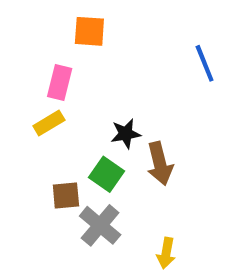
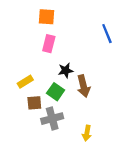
pink rectangle: (60, 83) -> (49, 44), moved
yellow rectangle: (49, 123) -> (25, 82), moved
gray cross: (100, 225) -> (52, 119), turned 35

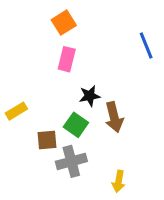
orange square: (47, 17) -> (64, 23), turned -36
yellow rectangle: (25, 82) -> (16, 111), moved

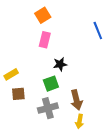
brown arrow: (114, 117) -> (76, 100), moved
green square: (76, 125) -> (51, 84), turned 35
brown square: (47, 140) -> (18, 94), moved

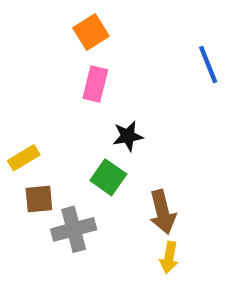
green square: (51, 84) -> (108, 177), turned -35
gray cross: (48, 108) -> (74, 229), moved

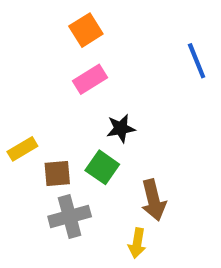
pink rectangle: (95, 84) -> (90, 79), turned 44
brown square: (39, 199) -> (57, 173), moved
yellow arrow: (169, 258) -> (137, 243), moved

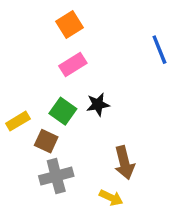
green square: (102, 167) -> (63, 111), moved
brown square: (57, 173) -> (46, 141), turned 30
yellow arrow: (137, 243) -> (111, 198), turned -75

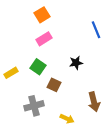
black star: (98, 104) -> (76, 63), moved
brown square: (46, 141) -> (54, 85), moved
brown arrow: (124, 163) -> (94, 102), moved

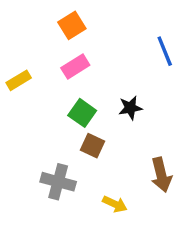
green square: (38, 67) -> (82, 113), moved
yellow rectangle: (11, 73) -> (19, 80), moved
gray cross: (34, 106) -> (58, 182), turned 30

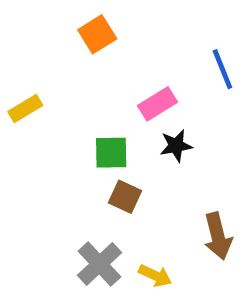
pink rectangle: (75, 67) -> (157, 104), moved
green square: (82, 113) -> (111, 153), turned -36
gray cross: (58, 182) -> (99, 264), moved, turned 32

